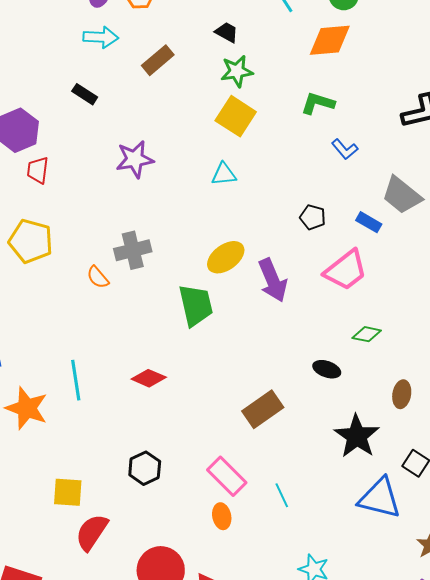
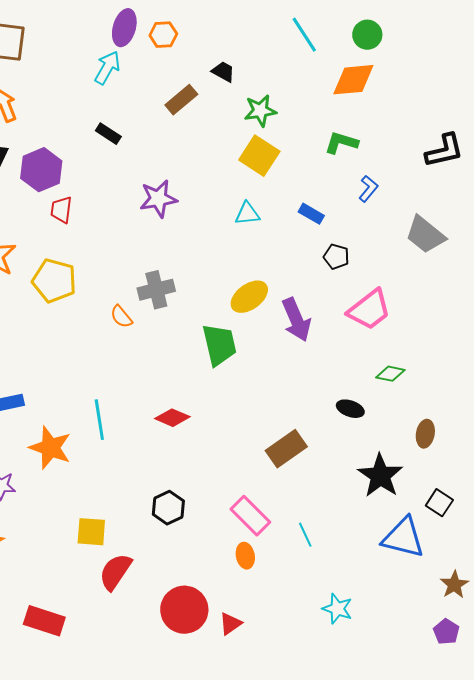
black trapezoid: (227, 32) -> (223, 72), moved
cyan arrow: (101, 37) -> (107, 68), moved, turned -64
blue L-shape: (345, 149) -> (368, 189), turned -100
blue rectangle: (369, 222) -> (311, 214), moved

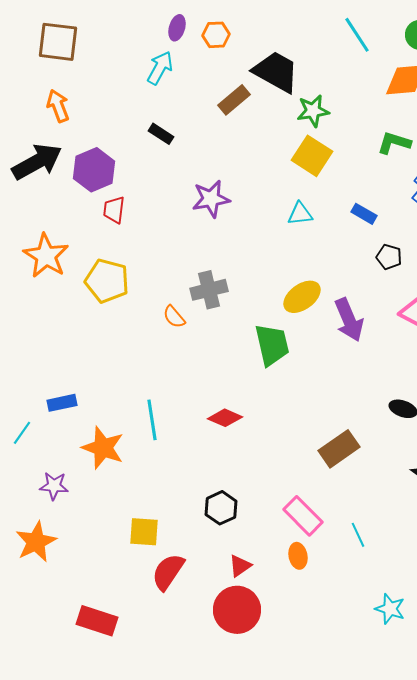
purple ellipse: (124, 28) -> (177, 28), size x0.7
black trapezoid: (223, 72) -> (276, 72), size x2.0
red triangle: (230, 624) -> (240, 566), moved

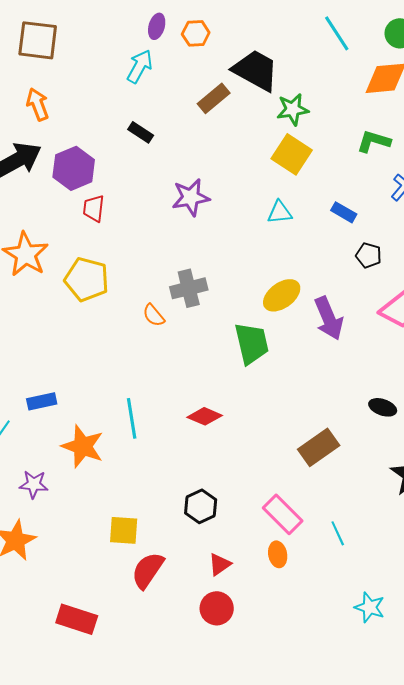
red circle: (237, 610) -> (217, 608), size x0.7

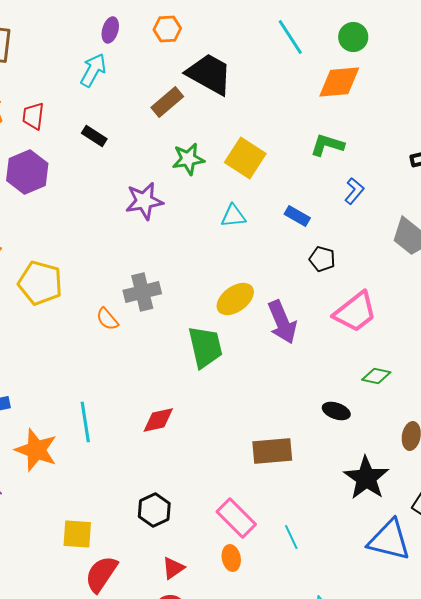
orange hexagon: (196, 33) -> (167, 29), moved
green star: (293, 109) -> (188, 159), moved
red trapezoid: (94, 208) -> (33, 116), moved
red diamond: (205, 416) -> (158, 420), turned -36
brown rectangle: (319, 447) -> (272, 451), turned 30

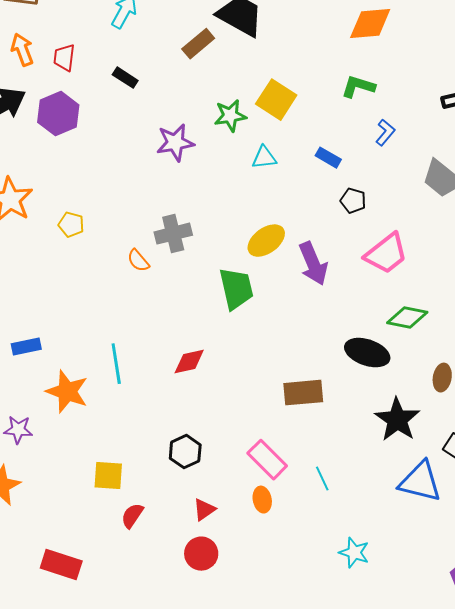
green star: (188, 159) -> (230, 116), moved
yellow pentagon: (40, 283) -> (71, 225), size x0.6
green diamond: (376, 376) -> (407, 318), size x1.4
black ellipse: (336, 411) -> (367, 353), size x1.6
red semicircle: (101, 574) -> (132, 516), size x0.7

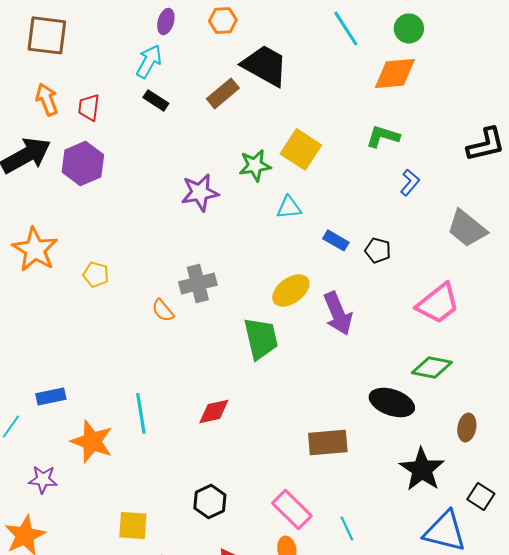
black rectangle: (125, 78) -> (156, 100), moved
blue rectangle: (328, 158) -> (336, 240), moved
pink trapezoid: (386, 254) -> (438, 303), moved

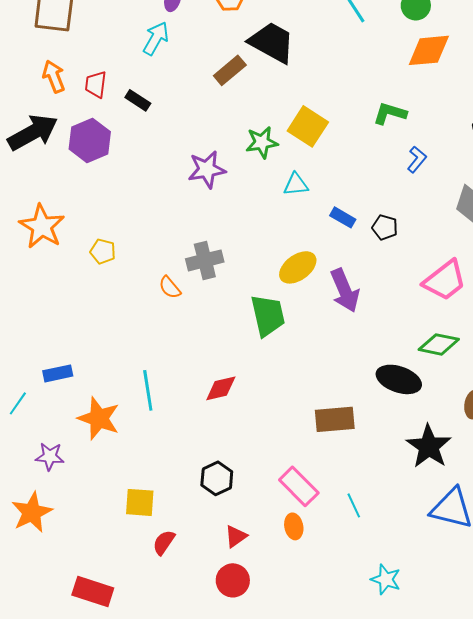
orange diamond: (395, 73) -> (429, 50), moved
black rectangle: (156, 100) -> (138, 100), moved

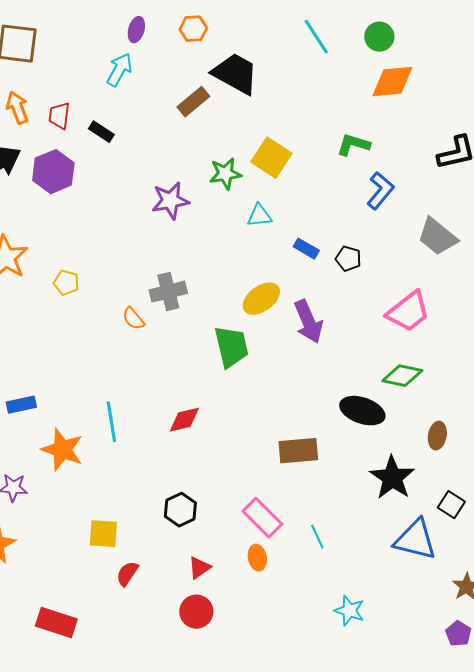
blue L-shape: (417, 159) -> (380, 191), size x1.4

